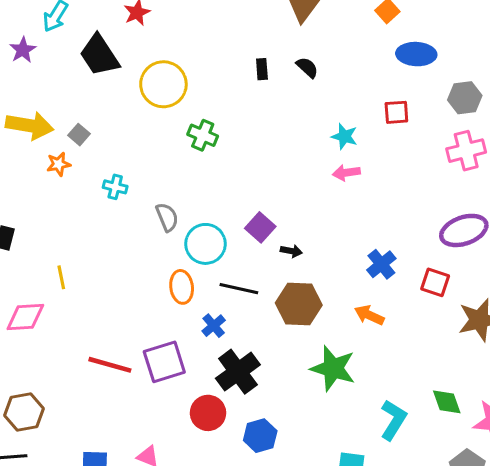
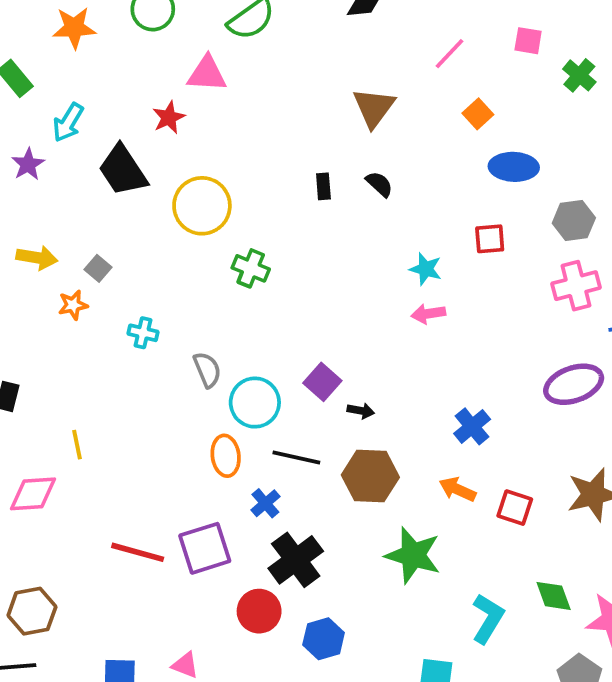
yellow arrow: (29, 126) -> (37, 258), size x0.7
red square: (435, 282) -> (515, 508), moved

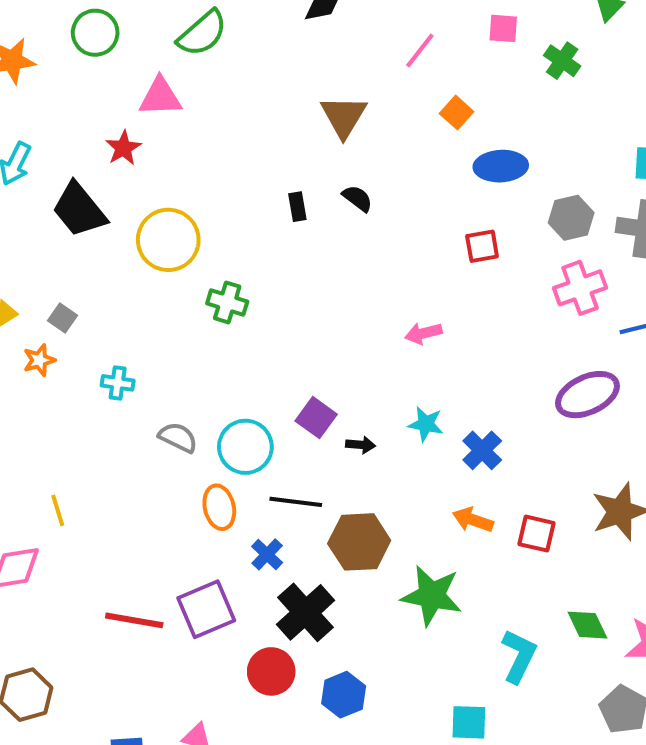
cyan star: (426, 269) -> (426, 424), moved
gray semicircle: (207, 370) -> (178, 437), moved, turned -36
brown hexagon: (370, 476) -> (359, 542), moved

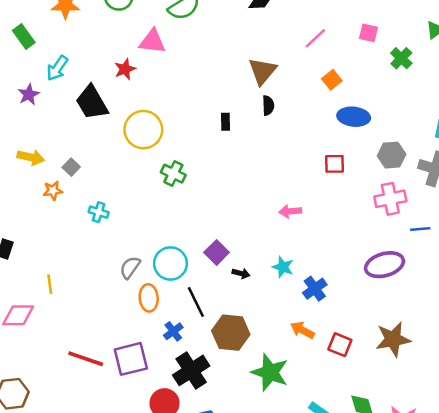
black semicircle: (357, 198) -> (268, 105), moved, turned 42
gray semicircle: (178, 437) -> (130, 267), moved, turned -90
black line: (296, 502) -> (196, 302), turned 48

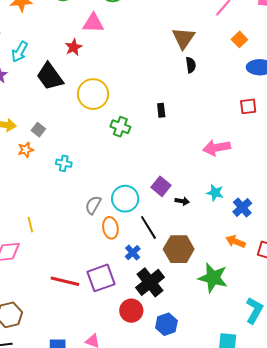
black rectangle: (225, 122) -> (161, 110), moved
pink arrow: (290, 211) -> (217, 148), size x1.5

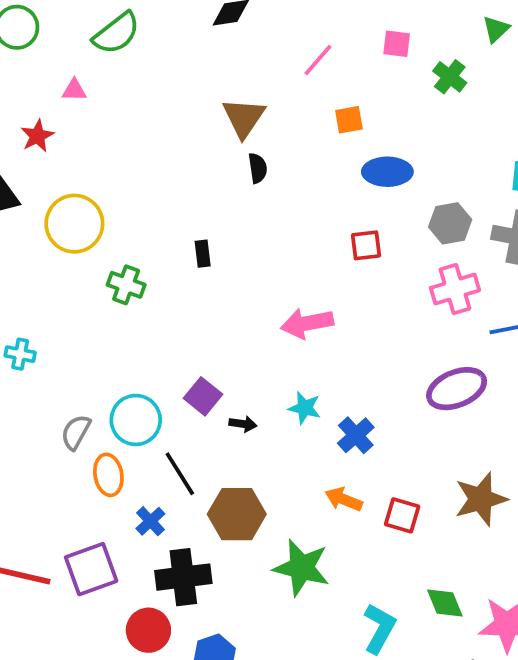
pink triangle: (93, 23) -> (74, 90), size x0.6
orange square: (239, 39) -> (349, 120), turned 35
black cross: (150, 282) -> (183, 577), turned 32

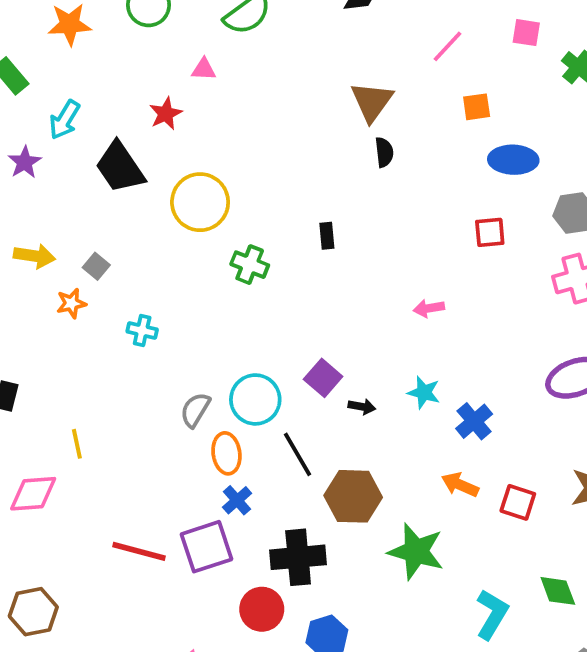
pink arrow: (307, 323) -> (429, 308), size x0.6
blue cross: (150, 521) -> (237, 500), moved

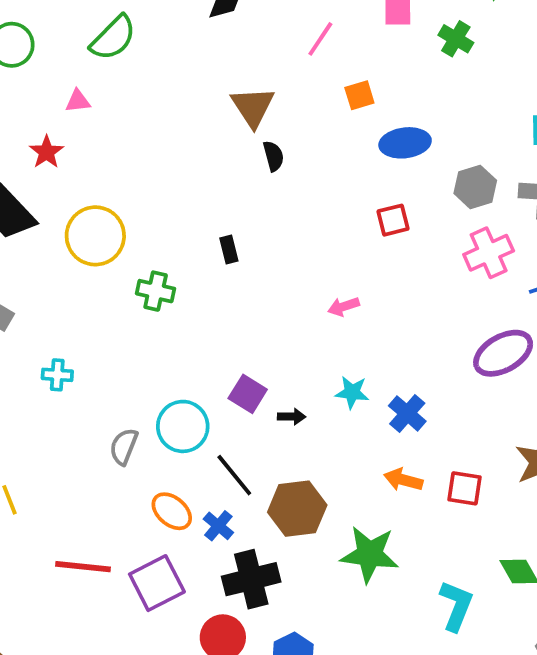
orange ellipse: (226, 453) -> (172, 511), moved, turned -33
blue cross: (237, 500) -> (218, 526), moved
red line: (139, 551) -> (83, 567), moved

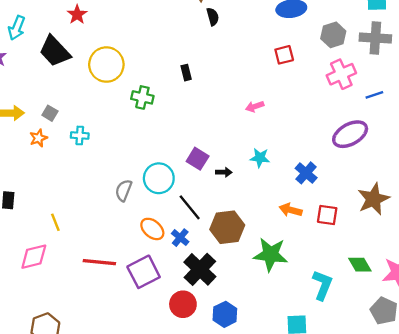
cyan cross: (57, 375) -> (80, 135), moved
blue cross: (407, 413) -> (306, 173), moved
black cross: (251, 579) -> (200, 269), turned -32

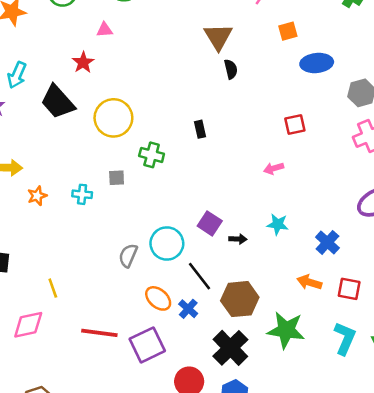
red square: (284, 55) -> (295, 125), moved
gray square: (50, 113) -> (117, 178), moved, turned -35
black cross: (200, 269) -> (230, 348), moved
cyan L-shape: (322, 285) -> (345, 338), moved

